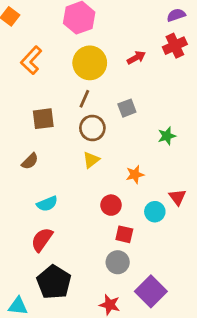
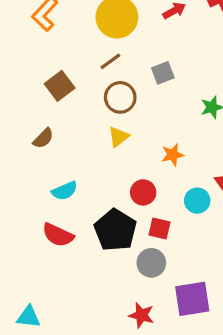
brown line: (84, 99) -> (110, 61), turned 30
brown square: (43, 119) -> (60, 86), turned -30
red semicircle: (42, 240) -> (58, 235), turned -100
black pentagon: (54, 282) -> (115, 230), moved
purple square: (151, 291) -> (192, 299), turned 36

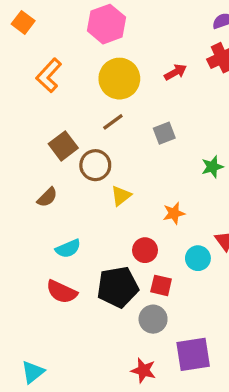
brown circle: (120, 97) -> (95, 165), moved
black pentagon: (115, 230) -> (118, 287), turned 30
cyan triangle: (28, 317) -> (33, 372), turned -45

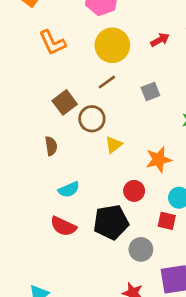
orange L-shape: (49, 75) -> (52, 43), turned -68
brown semicircle: (47, 197) -> (51, 146), turned -54
orange star: (174, 213) -> (159, 160), size x1.4
red square: (161, 285) -> (167, 221), moved

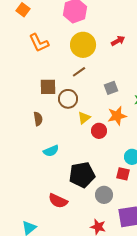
gray square: (150, 92) -> (111, 88), moved
brown square: (65, 102) -> (48, 87), turned 36
orange star: (159, 160) -> (117, 116), moved
red circle: (134, 191) -> (99, 131), moved
red semicircle: (63, 226) -> (58, 201), moved

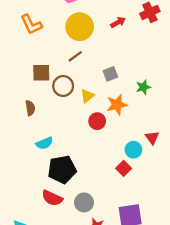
yellow triangle: (84, 118) -> (87, 96), moved
red square: (123, 174) -> (124, 168), turned 32
black pentagon: (82, 175) -> (62, 169), moved
gray circle: (104, 195) -> (84, 202), moved

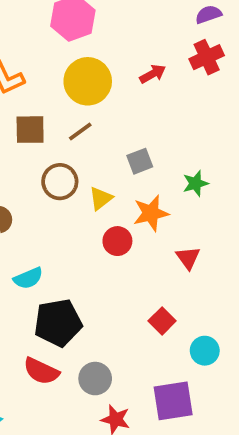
brown square: (41, 73) -> (30, 130), moved
red triangle: (152, 138) -> (188, 258), moved
cyan circle: (133, 150) -> (205, 351), moved

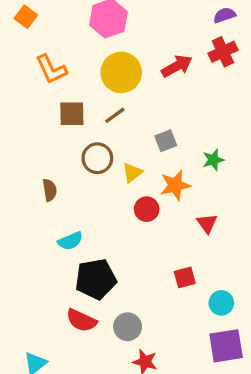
red arrow: (153, 74) -> (177, 66), size x1.4
red square: (162, 321) -> (185, 277), turned 30
purple square: (173, 401) -> (226, 346), moved

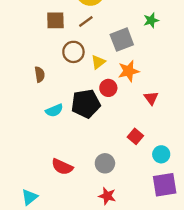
gray square: (166, 141) -> (122, 40), size x1.5
green star: (213, 160) -> (151, 20), moved
red square: (185, 277) -> (135, 136), turned -35
black pentagon: (96, 279) -> (86, 104), moved
gray circle: (128, 327) -> (105, 163), moved

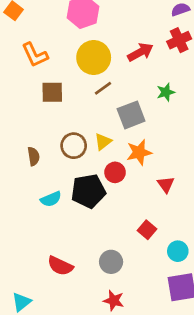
brown line: (86, 22) -> (103, 88), moved
brown circle: (73, 52) -> (74, 146), moved

